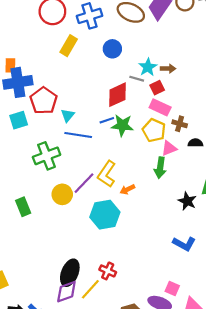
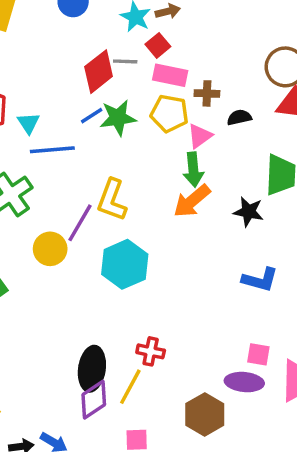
gray line: (137, 79) -> (125, 61), moved
orange arrow: (127, 189) -> (192, 201), moved, size x1.6

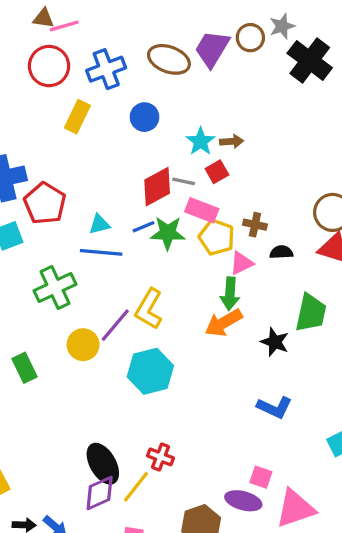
pink rectangle: (170, 75) -> (202, 210), moved
cyan triangle: (28, 123) -> (99, 224), moved, turned 40
black ellipse: (92, 369) -> (103, 464), turned -48

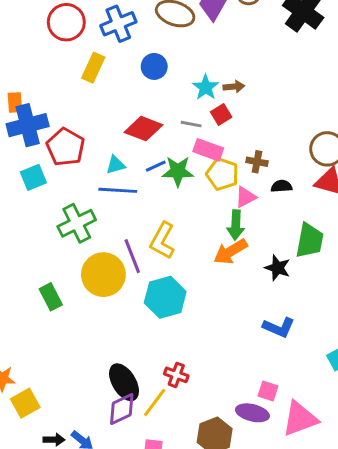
red diamond: (157, 187) -> (143, 129), moved, turned 51
purple line: (115, 325) -> (132, 256), turned -60
yellow circle: (83, 345) -> (103, 275), size x1.5

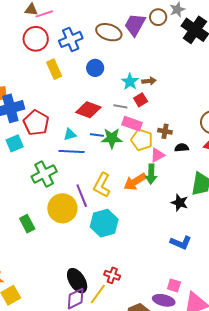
yellow rectangle: (93, 68) -> (54, 69), turned -48
blue line: (156, 166) -> (97, 135), turned 32
orange arrow: (230, 252) -> (135, 182), moved

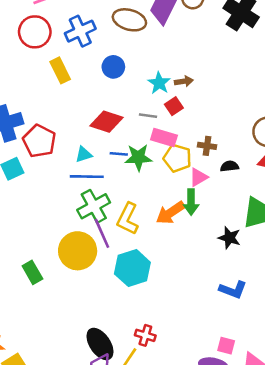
green cross: (44, 174) -> (94, 206), moved

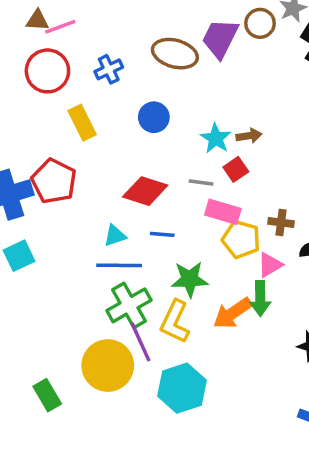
blue cross: (80, 31) -> (109, 69), size x0.7
red pentagon: (39, 141) -> (54, 181), moved
green star: (138, 157) -> (190, 279), moved

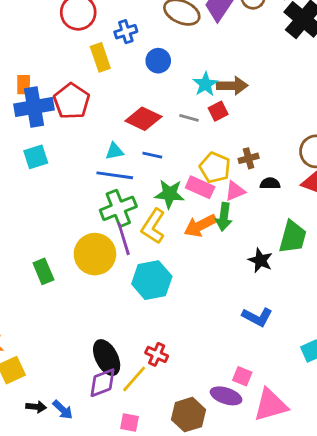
blue cross: (109, 69) -> (126, 32), moved
brown arrow: (249, 136) -> (232, 86), size x1.5
pink rectangle: (223, 212) -> (200, 187), moved
brown cross: (281, 223) -> (249, 158), turned -30

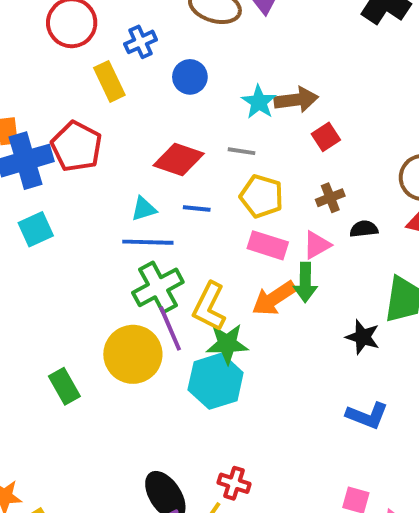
red square: (218, 111) -> (326, 137), moved
yellow pentagon: (215, 168) -> (261, 196), moved
green star: (170, 194) -> (227, 344), moved

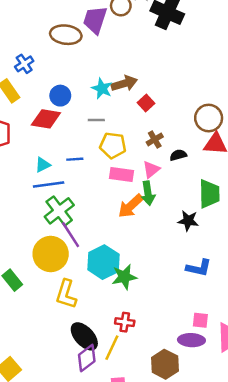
blue circle: (190, 77) -> (60, 96), moved
red diamond: (179, 159) -> (46, 119), moved
yellow L-shape: (209, 307) -> (66, 294), moved
green star: (227, 344) -> (124, 277), moved

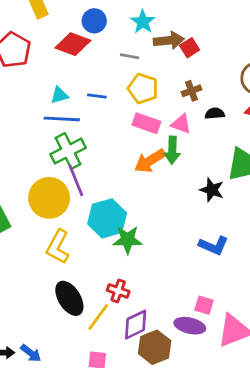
brown arrow: (124, 83) -> (169, 40), moved
pink triangle: (151, 169) -> (181, 124), turned 48
purple diamond: (87, 358) -> (136, 325), moved

